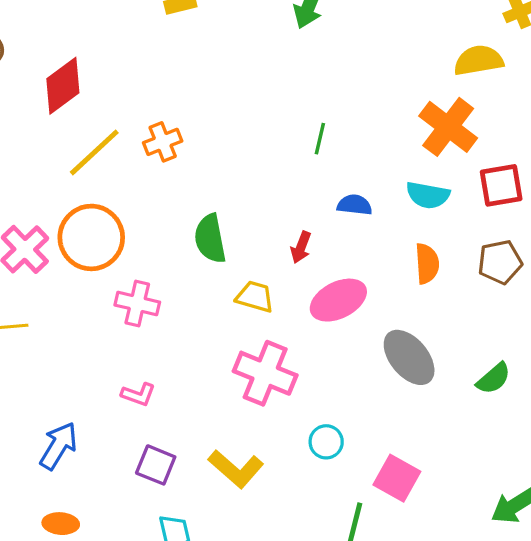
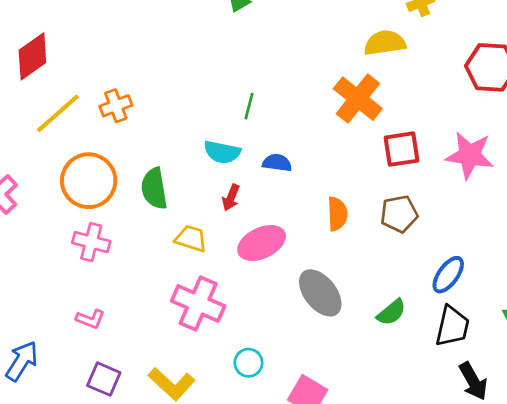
cyan semicircle: (428, 195) -> (222, 152), moved
orange circle: (91, 237) -> (89, 181), moved

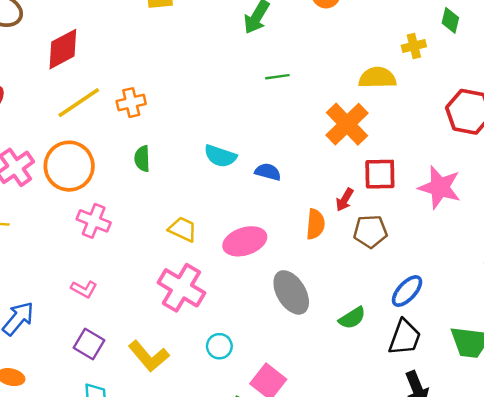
green line: (249, 106) -> (277, 77), moved, turned 60
orange circle: (89, 181) -> (69, 166), moved
green semicircle: (154, 189) -> (142, 159), moved, size x0.7
red arrow: (231, 198) -> (345, 200), moved

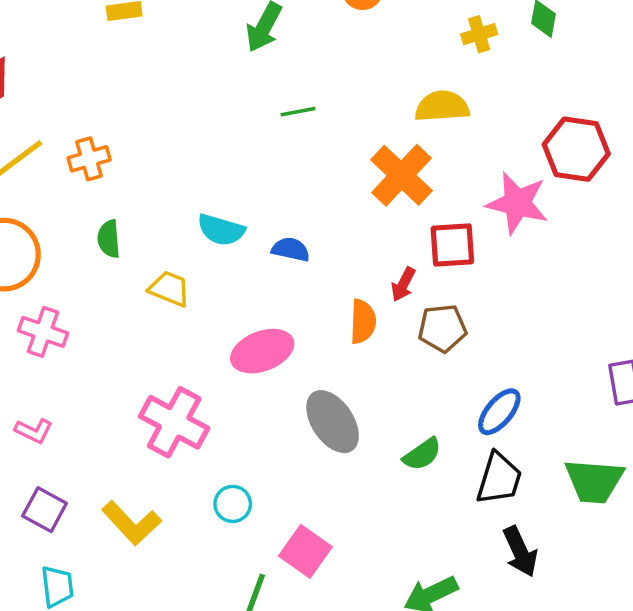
yellow cross: (414, 46) -> (479, 34), moved
pink star: (440, 187) -> (517, 203), moved
yellow trapezoid: (183, 229) -> (169, 289), moved

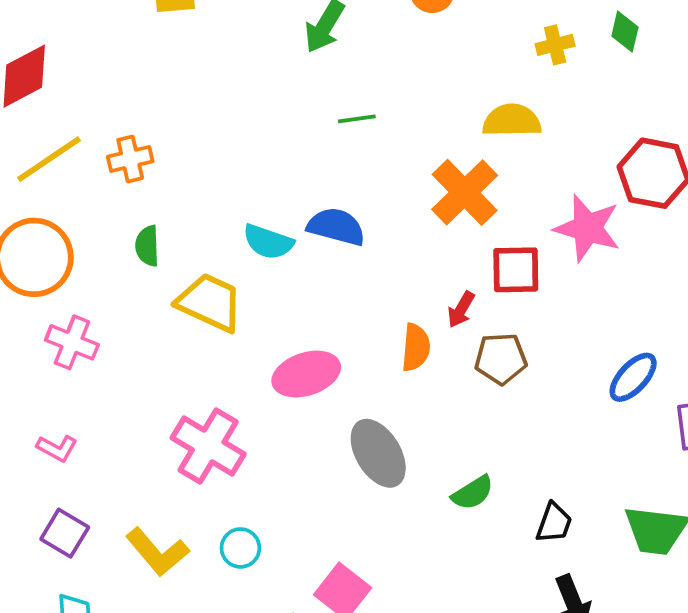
blue semicircle: (291, 249) -> (336, 227), moved, size x1.4
yellow trapezoid: (169, 289) -> (210, 302), size x1.5
blue ellipse: (499, 412) -> (633, 377), moved
black trapezoid: (499, 479) -> (554, 523), size x0.7
cyan circle: (233, 504) -> (240, 548), moved

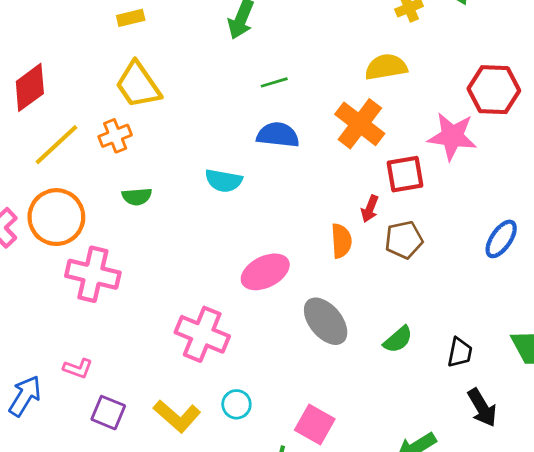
blue semicircle: (336, 227) -> (278, 135), moved
green semicircle: (147, 246) -> (137, 197), turned -84
yellow trapezoid: (210, 302) -> (138, 85), moved, turned -141
pink cross: (72, 342) -> (93, 274), size x1.4
pink L-shape: (57, 448) -> (78, 368), moved

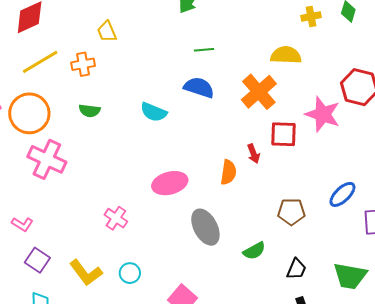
yellow trapezoid: (138, 85) -> (107, 31), size x0.6
red arrow: (370, 209) -> (254, 154), turned -54
brown pentagon: (404, 240) -> (291, 212), moved
pink cross: (202, 334) -> (116, 218), size x0.6

